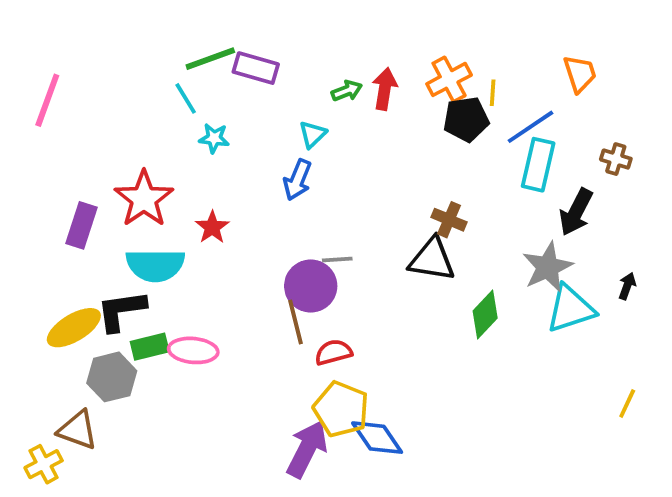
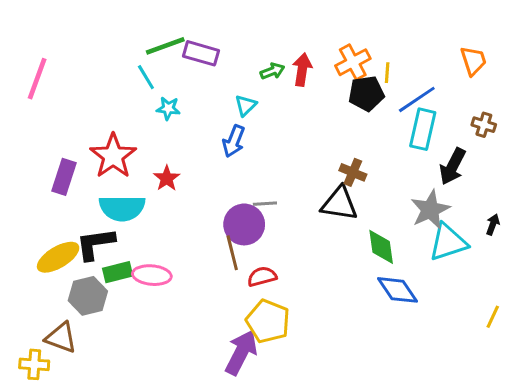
orange trapezoid: (580, 74) -> (473, 61), moved
green diamond: (485, 314) -> (381, 247), turned -51
blue diamond: (377, 438) -> (397, 290), moved
yellow cross: (44, 464) -> (34, 364), turned 32

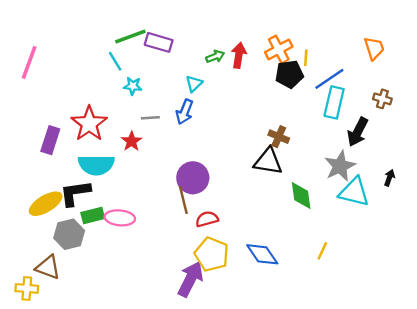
gray line: (265, 204) -> (150, 118), moved
cyan triangle: (448, 242) -> (354, 192), turned 32
blue diamond: (397, 290) -> (262, 254), moved
yellow line: (493, 317) -> (322, 251), moved

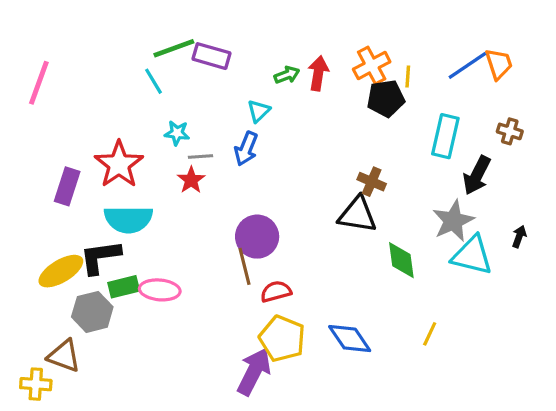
blue line: (329, 79) -> (467, 65), moved
cyan star: (133, 86) -> (177, 133), moved
red star: (132, 141) -> (191, 180), moved

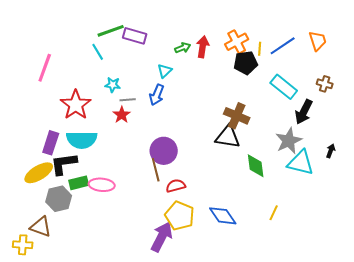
blue line: (467, 65) -> (283, 46), moved
pink line: (39, 83) -> (45, 68), moved
cyan rectangle: (445, 136) -> (284, 87), turned -64
brown cross: (372, 182) -> (237, 116), size x1.4
purple rectangle: (67, 186) -> (51, 143), moved

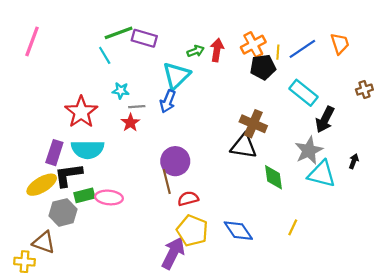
pink line: (45, 68) -> (32, 41), moved
cyan triangle: (165, 71) -> (176, 76), size x1.8
brown cross: (325, 84) -> (364, 90), moved, turned -35

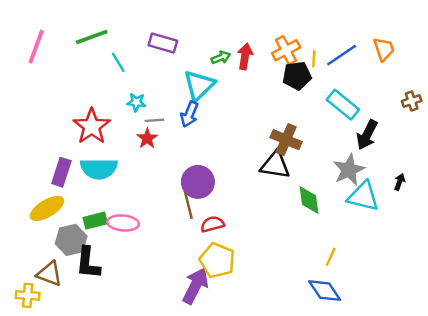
green line: (119, 33) -> (92, 37), moved
black L-shape: (68, 175) -> (88, 263), moved, turned -76
blue diamond: (238, 231) -> (325, 291), moved

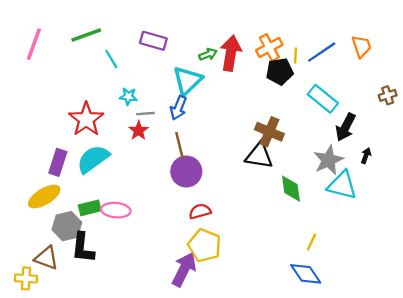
red arrow: (245, 56) -> (231, 53), size x1.4
cyan semicircle: (99, 169) -> (93, 159), turned 144
black arrow: (400, 182) -> (366, 156), moved
brown line: (188, 205) -> (180, 145), moved

